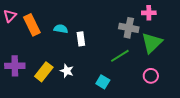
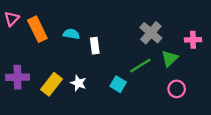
pink cross: (149, 13) -> (193, 40), moved
gray cross: (129, 28) -> (151, 33), turned 30
green triangle: (152, 43) -> (170, 58), moved, size x0.7
cyan square: (103, 82) -> (118, 84), moved

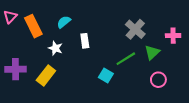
cyan semicircle: (71, 34) -> (64, 22), moved, turned -48
white star: (78, 83) -> (55, 48), moved

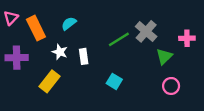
white rectangle: (85, 41) -> (84, 56), moved
green line: (126, 59) -> (119, 39), moved
purple cross: (15, 69) -> (17, 58), moved

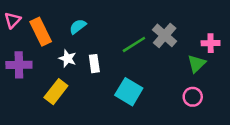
green triangle: (164, 56) -> (197, 64), moved
cyan square: (114, 81) -> (129, 92), size x1.5

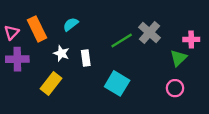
pink triangle: (13, 20) -> (12, 32), moved

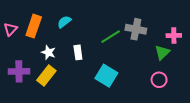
orange rectangle: (37, 29) -> (34, 26), turned 45
gray cross: (149, 32) -> (136, 29), turned -30
white star: (61, 53) -> (48, 52), moved
purple cross: (17, 59) -> (19, 71), moved

